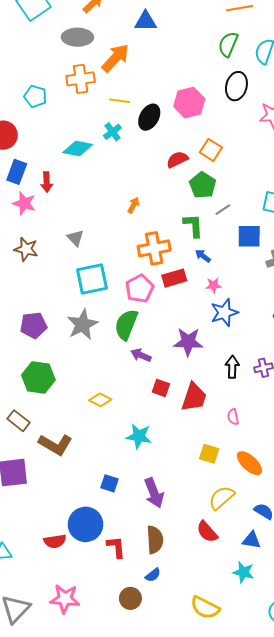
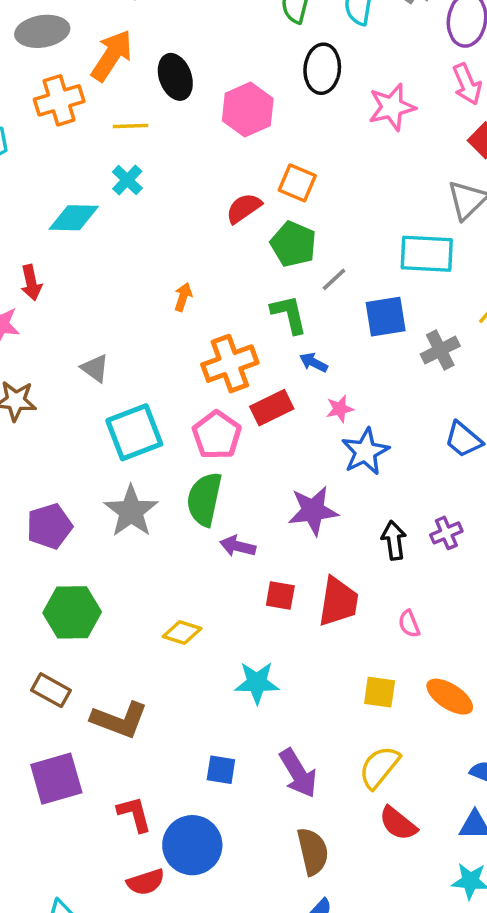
black ellipse: (149, 117) -> (175, 77), moved, turned -40
yellow semicircle: (222, 498) -> (379, 767), moved
red L-shape: (116, 547) -> (134, 814), moved

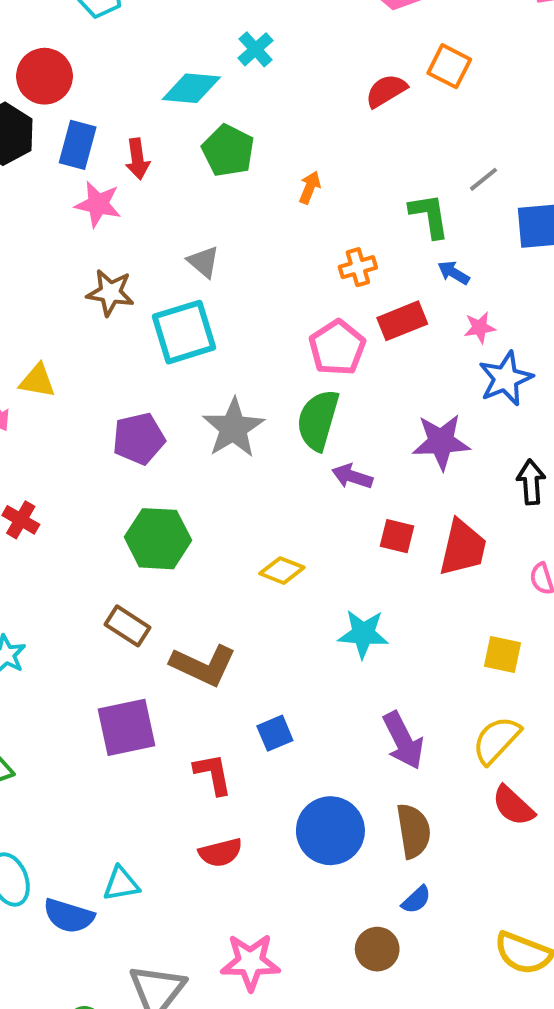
green pentagon: (293, 244) -> (228, 151), moved
orange cross: (230, 364) -> (358, 267), size x0.6
cyan square: (134, 432) -> (184, 332), moved
blue square: (221, 770) -> (275, 733), moved, turned -36
blue circle: (192, 845) -> (330, 831), moved

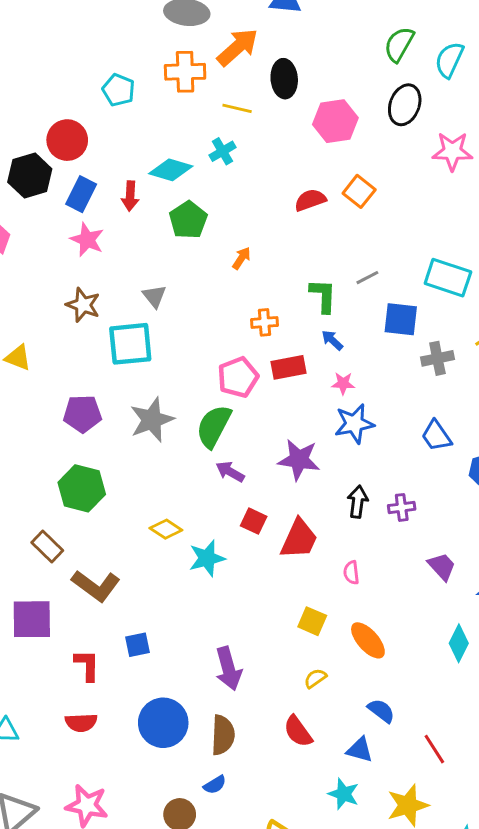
red arrow: (137, 159) -> (130, 196), moved
cyan star: (363, 634) -> (207, 558), moved, turned -30
yellow semicircle: (496, 740) -> (315, 678), moved, size x0.6

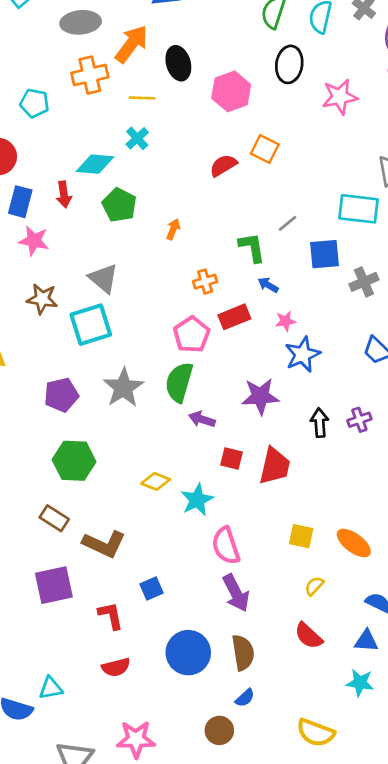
gray triangle: (154, 296) -> (103, 278), size x1.4
pink semicircle: (351, 573) -> (226, 546), moved, size x1.8

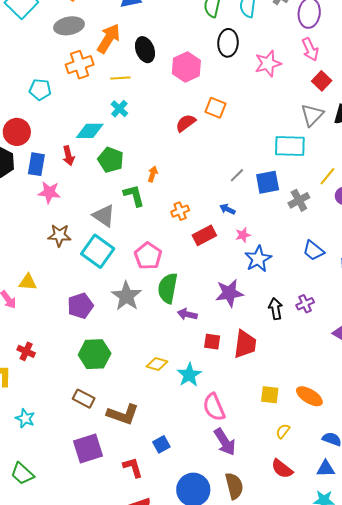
gray line: (288, 223) -> (237, 175), moved
green L-shape: (252, 247) -> (134, 195), moved
cyan square: (91, 325) -> (98, 251), turned -32
pink pentagon: (192, 335) -> (148, 256), moved

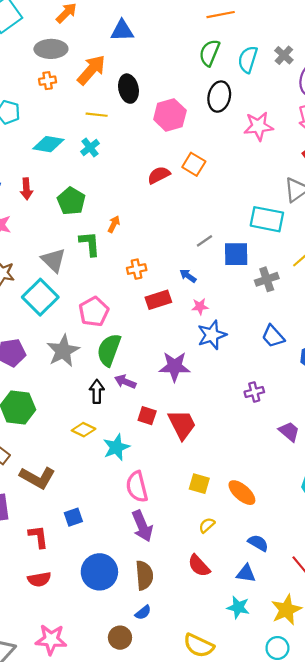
orange cross: (80, 65) -> (48, 81), moved, size x0.6
cyan diamond: (90, 131) -> (48, 144), moved
black arrow: (276, 309) -> (97, 391), moved
red trapezoid: (245, 344) -> (182, 425), turned -44

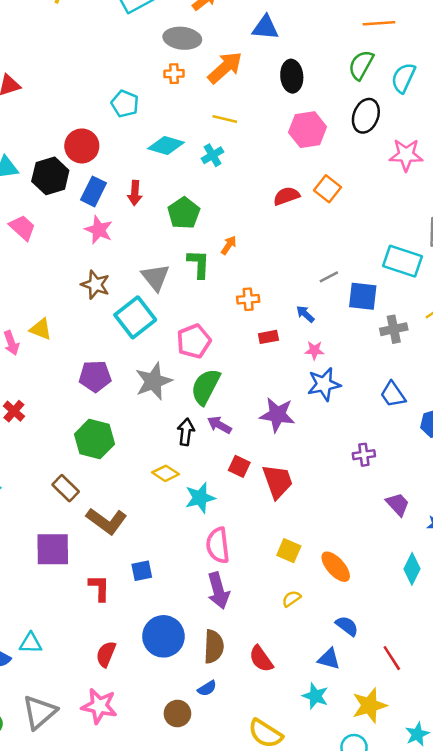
black ellipse: (128, 89) -> (292, 76), moved
red rectangle: (158, 300) -> (268, 337), size x0.7
red semicircle: (199, 566) -> (261, 659), moved
red semicircle: (39, 579) -> (106, 654), moved, turned 115

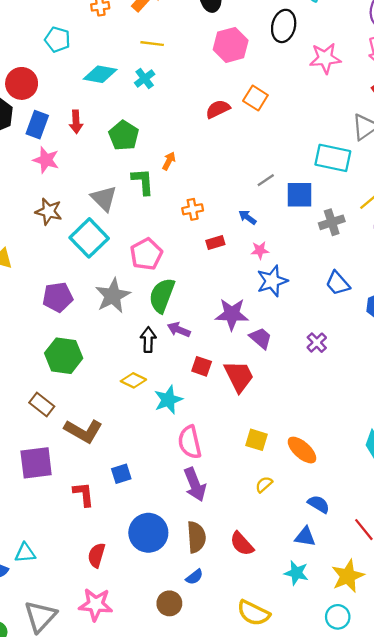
purple cross: (364, 455) -> (317, 343), turned -30
purple trapezoid: (398, 504) -> (261, 338), moved

